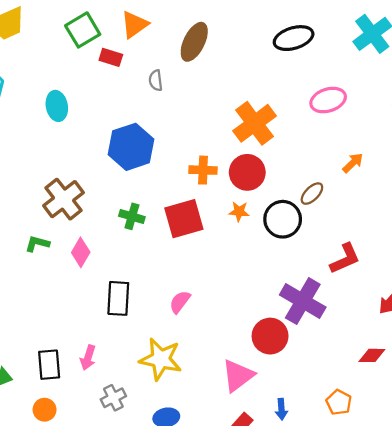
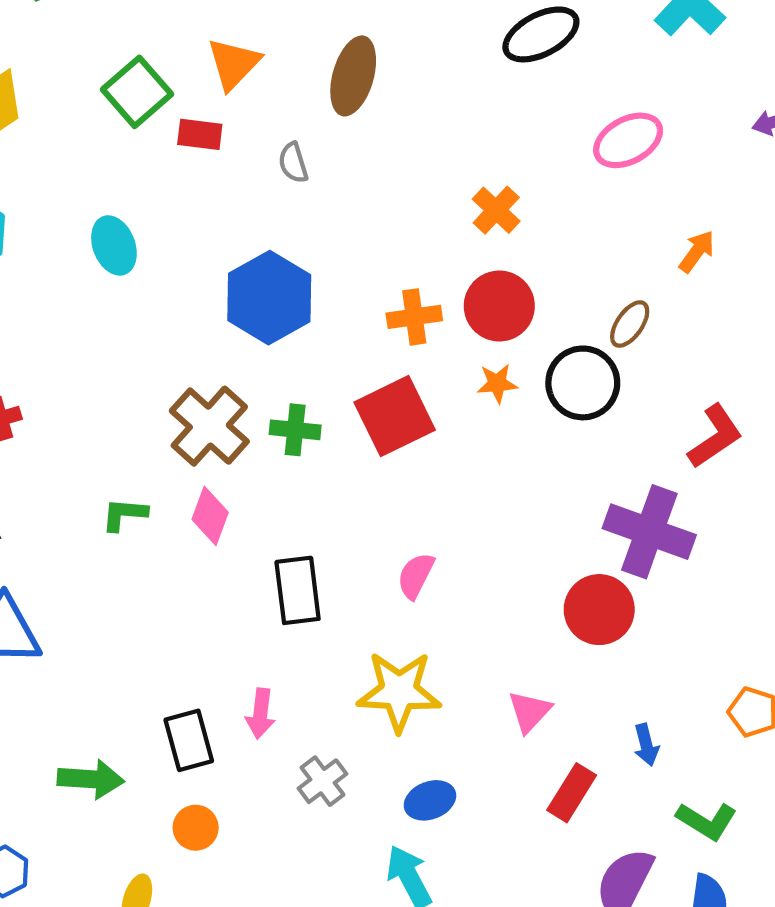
orange cross: (255, 123) -> (496, 210), size x0.6
brown cross: (64, 199) -> (209, 426), moved
pink triangle: (238, 375) -> (530, 711), moved, size x0.7

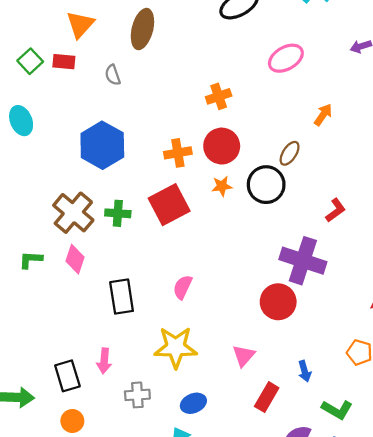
green square: (137, 92) -> (30, 61), moved, size x0.7
orange cross: (496, 210) -> (219, 96), turned 30
red L-shape: (715, 436) -> (336, 210), size x0.7
gray cross: (323, 781) -> (137, 395), turned 35

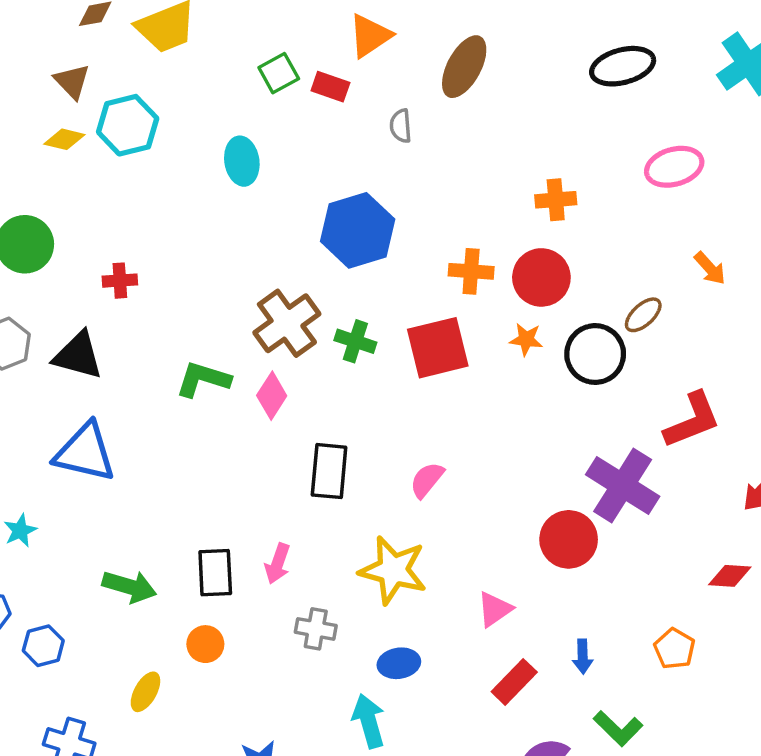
orange arrow: (323, 115) -> (710, 268), turned 90
red L-shape: (336, 210) -> (692, 420), size x1.6
green L-shape: (31, 260) -> (203, 379), size x1.4

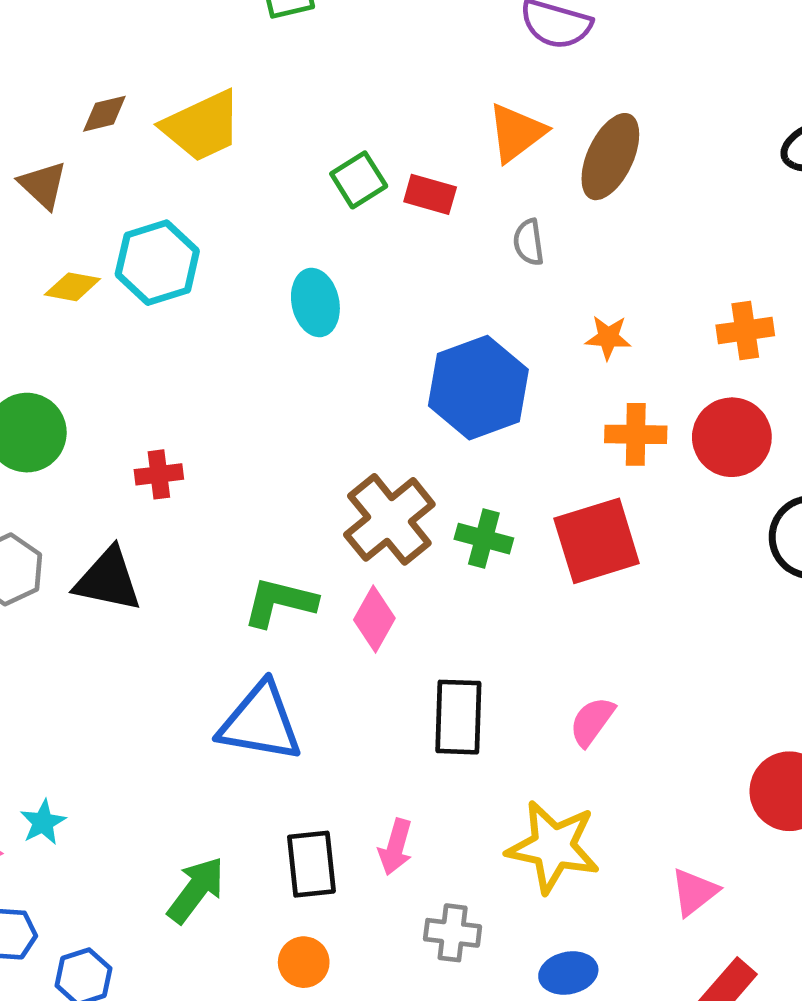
orange triangle: (370, 36) -> (516, 133), moved
brown triangle: (72, 81) -> (43, 185), moved
orange star: (526, 339) -> (608, 337), moved
blue triangle: (85, 452) -> (260, 722), moved
green arrow: (129, 587) -> (196, 890), turned -66

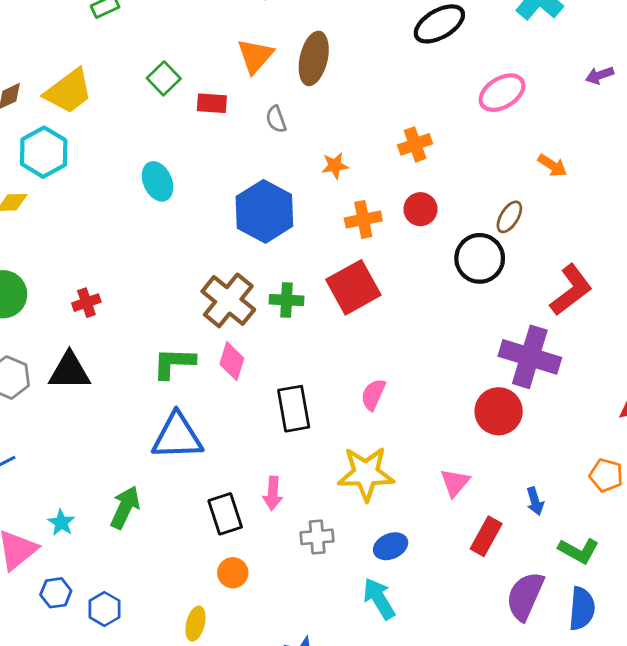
green square: (359, 180) -> (164, 78), moved
cyan hexagon: (157, 263) -> (44, 152), moved
red circle: (732, 437) -> (420, 209), size x0.7
green arrow: (196, 890) -> (125, 507), moved

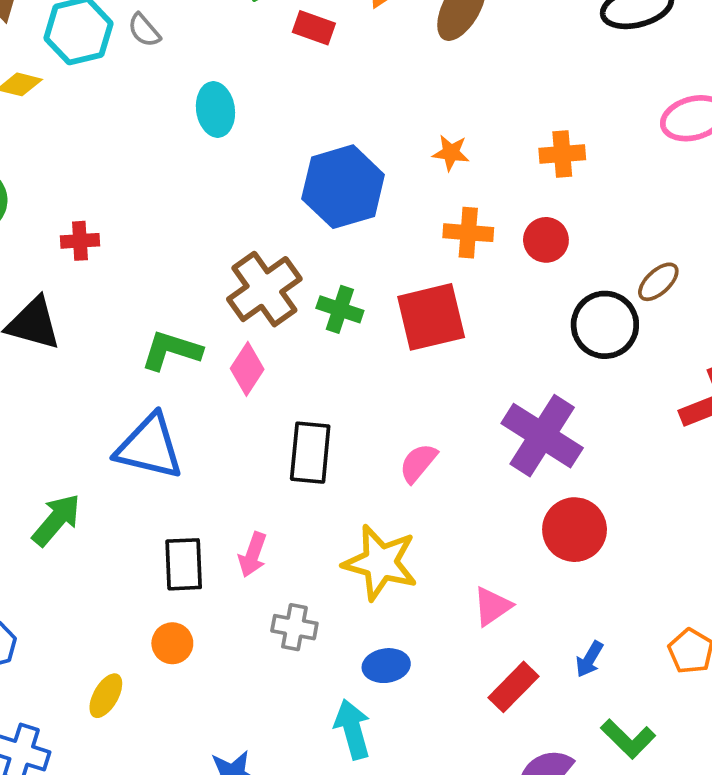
gray semicircle: (276, 119) -> (144, 30), moved, turned -36
purple cross: (530, 357) -> (542, 436), moved
blue arrow: (535, 501) -> (589, 659), turned 32

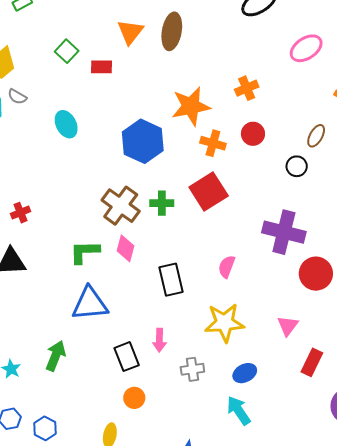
orange star: (451, 153) -> (191, 106), size x2.0
orange cross: (468, 233) -> (213, 143), turned 30
black circle: (605, 325) -> (297, 166), size x0.6

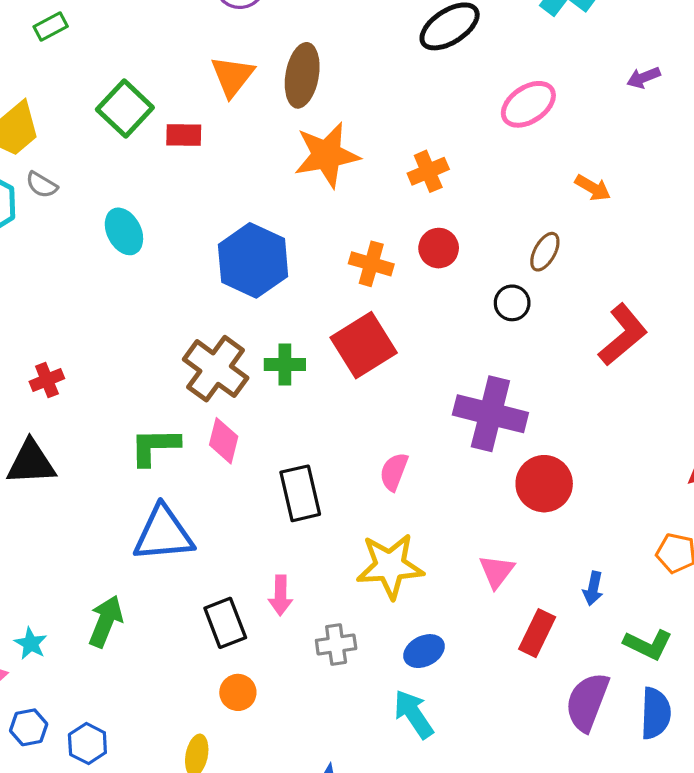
green square: (67, 51) -> (125, 108), size x1.4
orange star: (191, 106) -> (327, 155), moved

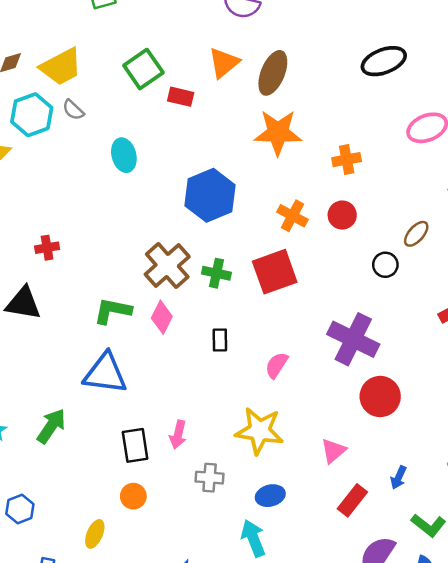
black rectangle: (300, 493) -> (220, 340), moved, size x0.6

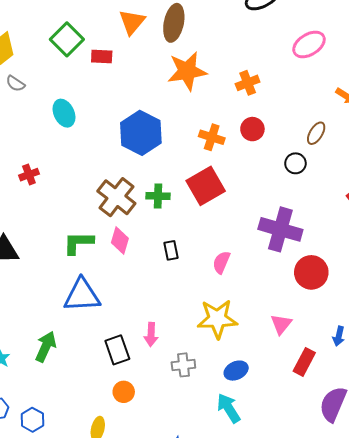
red cross: (47, 248) -> (29, 175), moved

